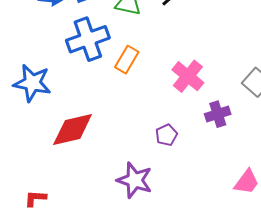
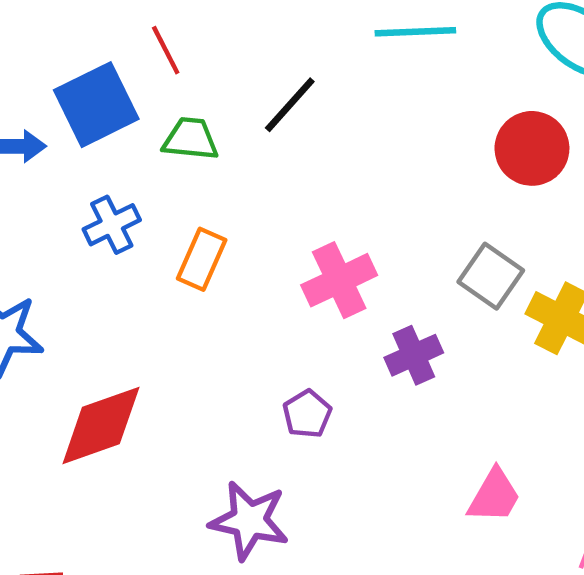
blue cross: (88, 39) -> (112, 225), size x0.6
pink cross: (188, 76) -> (339, 280), turned 32

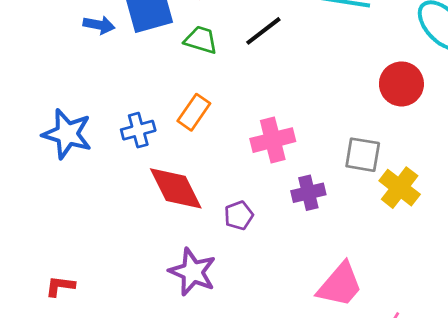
blue cross: (112, 225) -> (138, 130), moved
gray square: (491, 276) -> (363, 155), turned -36
red diamond: (101, 425) -> (176, 188), moved, turned 72
pink trapezoid: (494, 496) -> (340, 285), size x1.4

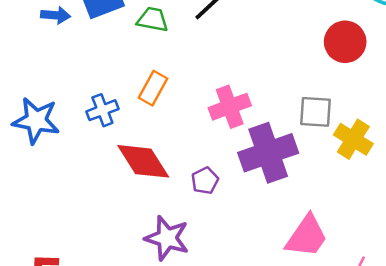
purple cross: (308, 193) -> (268, 153), size x1.8

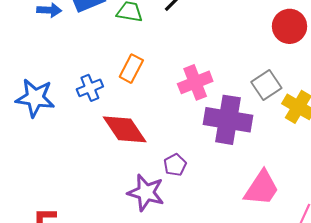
gray square: (316, 112) -> (266, 85), turned -36
purple cross: (268, 153) -> (228, 120), turned 30
purple pentagon: (205, 181) -> (175, 165), moved

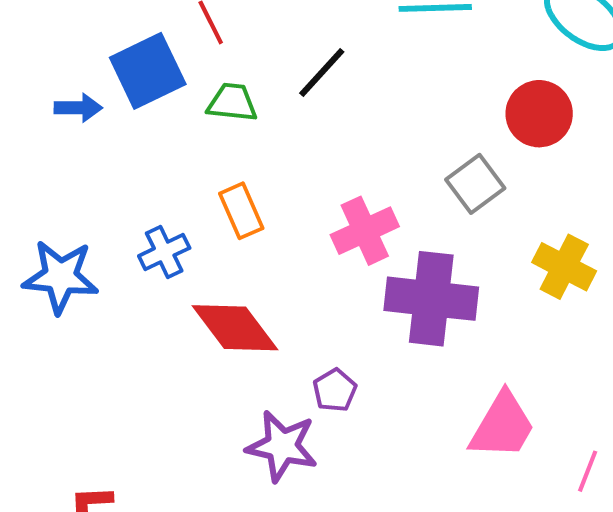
orange rectangle: (131, 69) -> (241, 211), turned -48
gray square: (266, 85) -> (475, 184), moved

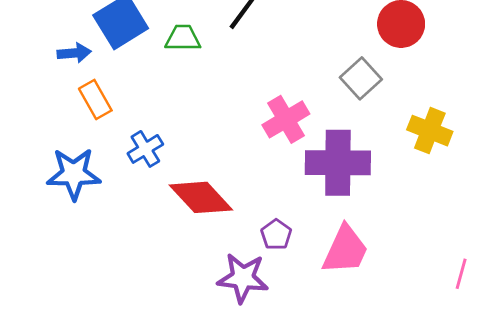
orange rectangle: (241, 211) -> (95, 100), moved
pink trapezoid: (502, 426) -> (345, 250), moved

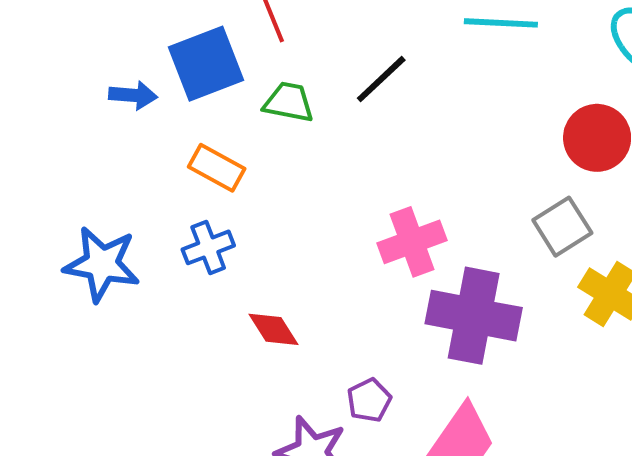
gray square: (361, 78) -> (562, 227), moved
orange rectangle: (95, 100) -> (217, 168), moved, turned -42
red diamond: (201, 197) -> (273, 329), size x0.6

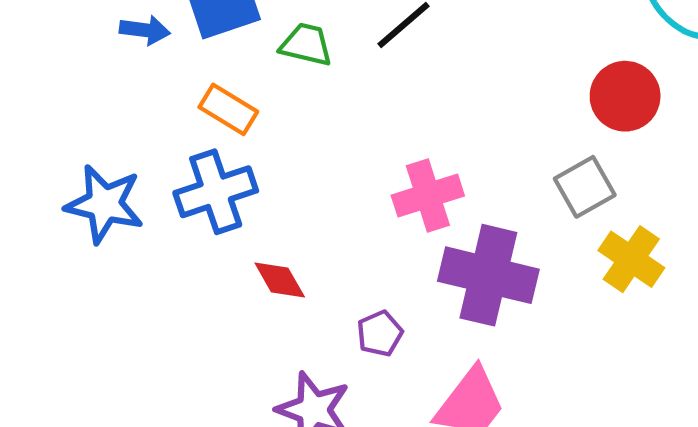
blue cross: (208, 247) -> (216, 192), size x1.5
purple pentagon: (369, 400) -> (380, 334), moved

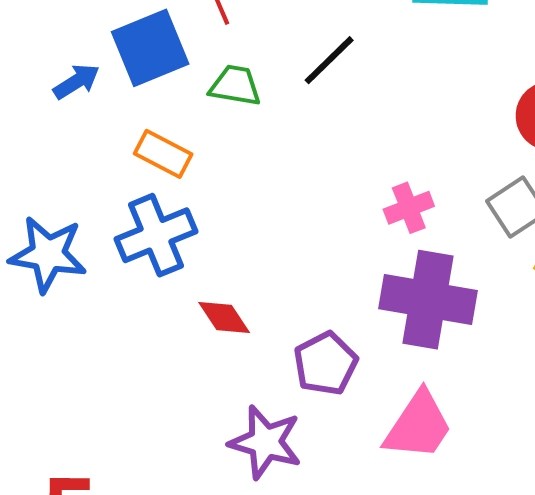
blue arrow: (145, 30) -> (76, 82), turned -36
pink cross: (428, 196) -> (409, 208), moved, size x0.7
purple pentagon: (380, 334) -> (325, 363), size x1.4

